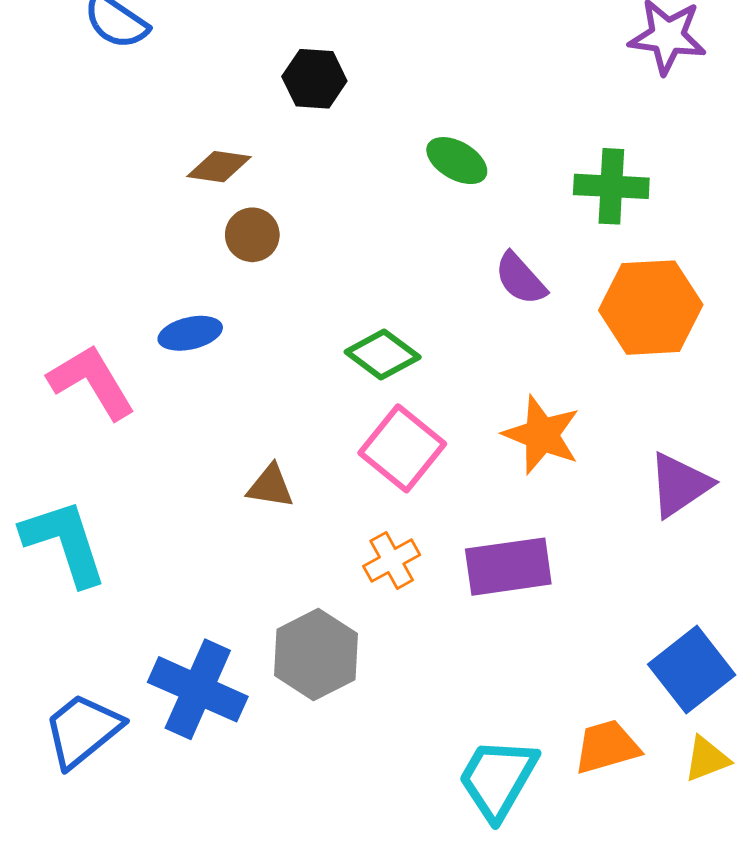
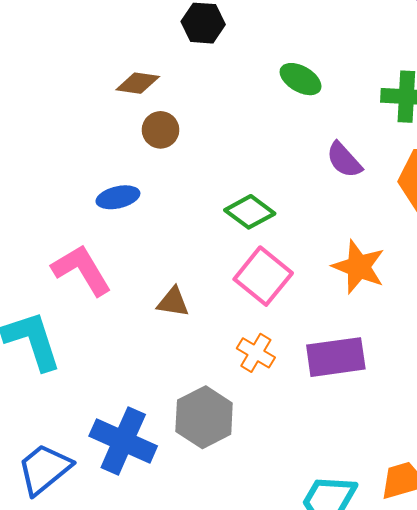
pink L-shape: (92, 382) -> (82, 270), moved
orange cross: (392, 561) -> (256, 353), turned -30

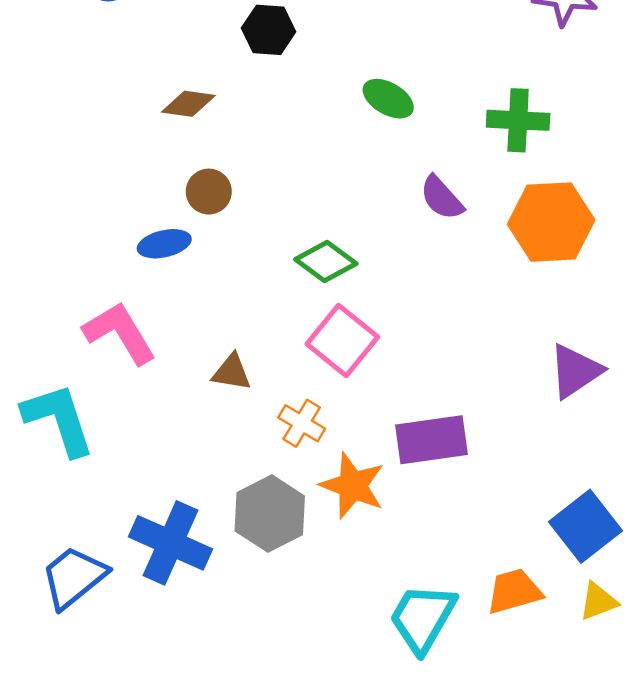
brown circle: (161, 130) -> (209, 192), moved
orange star: (359, 267) -> (353, 486), moved
orange cross: (256, 353) -> (302, 423), moved

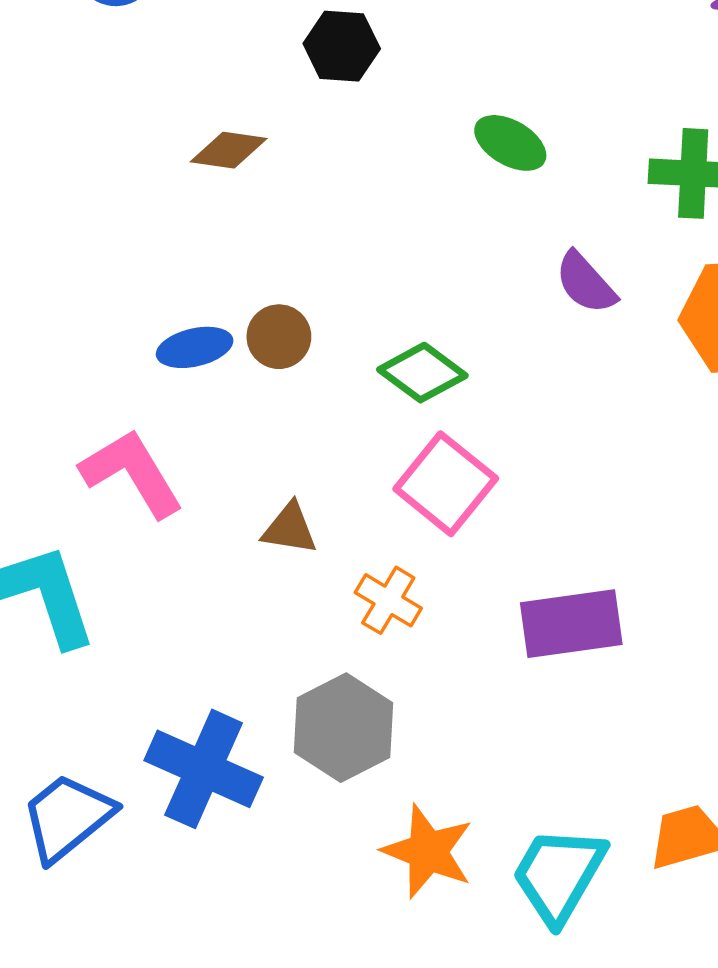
brown circle: (209, 192) -> (279, 337), moved
orange star: (353, 486) -> (428, 851), moved

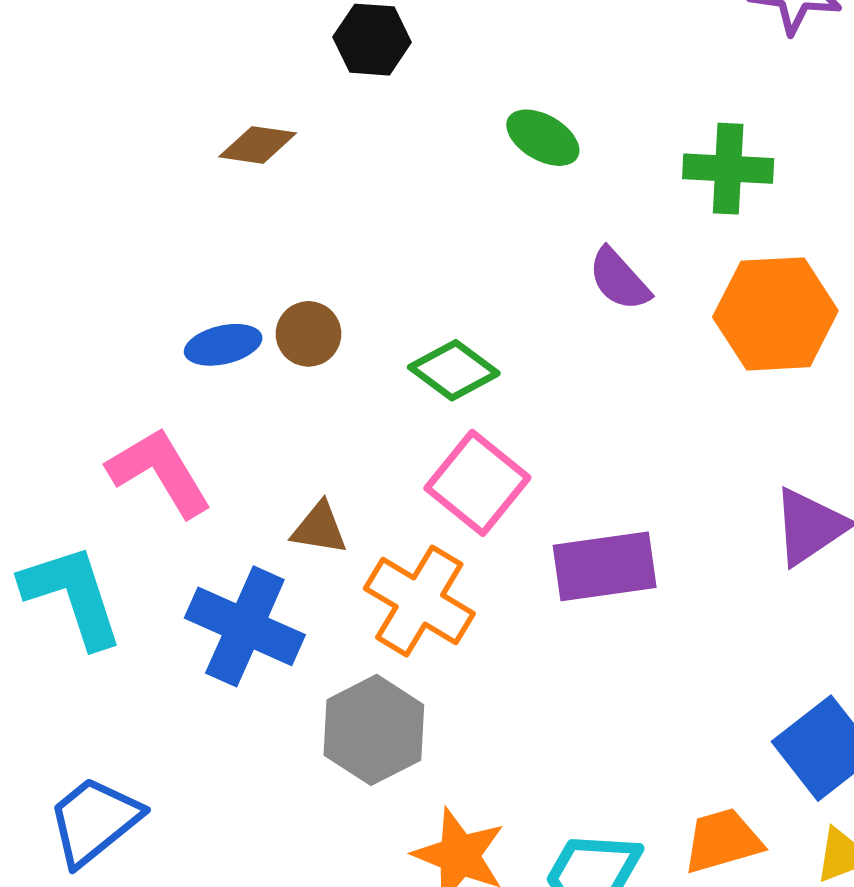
orange cross: (388, 600) -> (419, 601), size x1.6
purple rectangle: (571, 624) -> (605, 566), moved
blue cross: (204, 769) -> (245, 626), moved

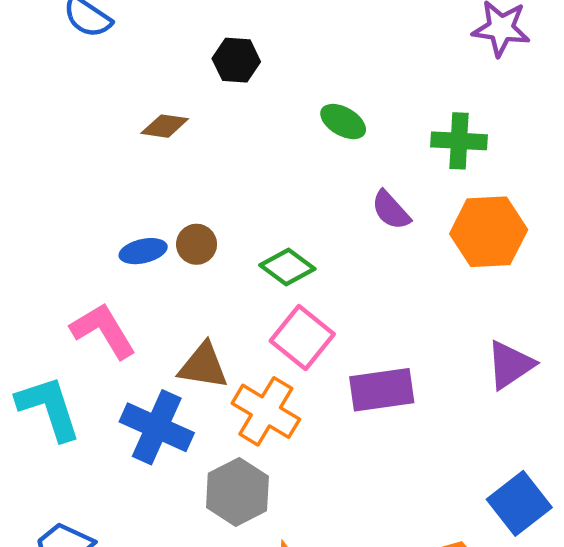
brown triangle: (319, 528) -> (203, 366), size x1.4

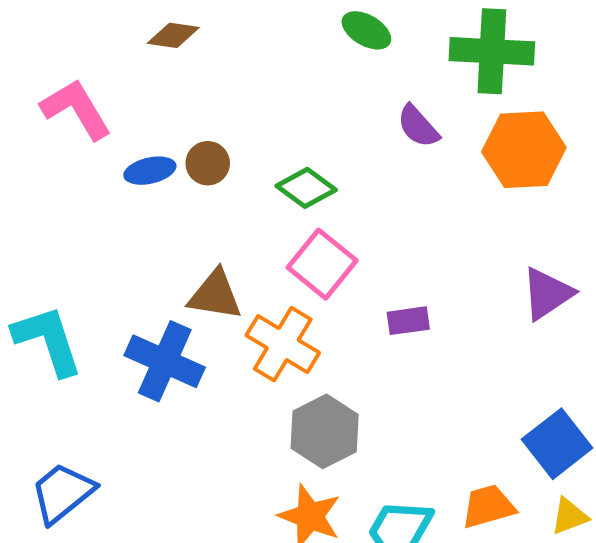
green cross: (459, 141) -> (492, 51), size x1.4
pink L-shape: (103, 331) -> (76, 109), moved
purple rectangle: (382, 390) -> (408, 321), size x0.6
gray hexagon: (237, 492) -> (325, 431), moved

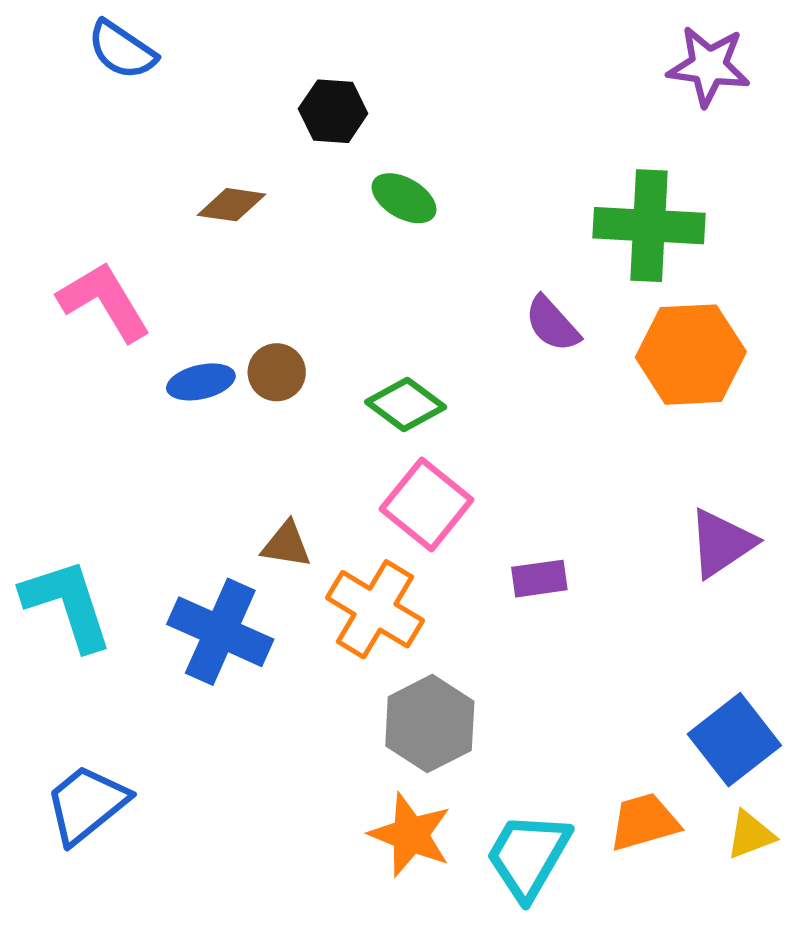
green ellipse: (366, 30) -> (404, 198), moved
brown triangle: (215, 295) -> (286, 545), size x0.7

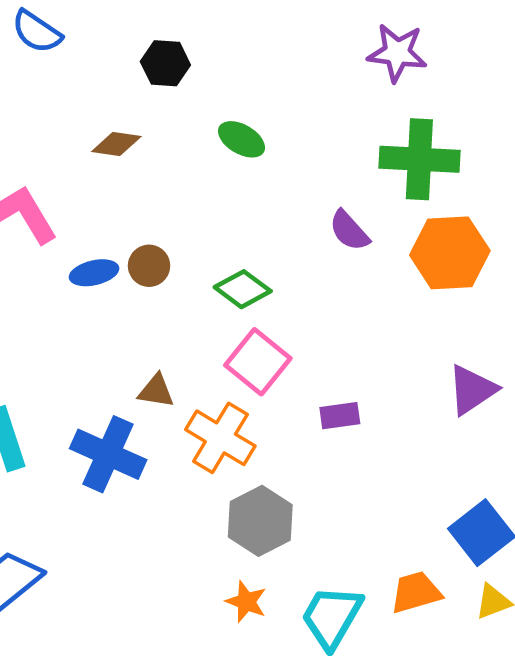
purple star: (709, 66) -> (397, 53), moved
black hexagon: (333, 111) -> (165, 63), moved
orange star: (410, 835) -> (246, 602), size x0.7

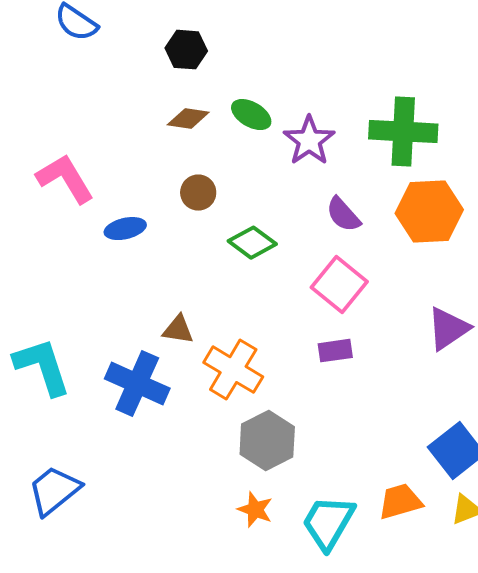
purple star: (397, 53) -> (309, 141), moved, turned 30
brown diamond: (116, 144) -> (188, 119), moved
purple semicircle: (349, 231) -> (343, 215), moved
brown circle: (149, 266) -> (198, 193), moved
pink square: (258, 362) -> (339, 285), moved

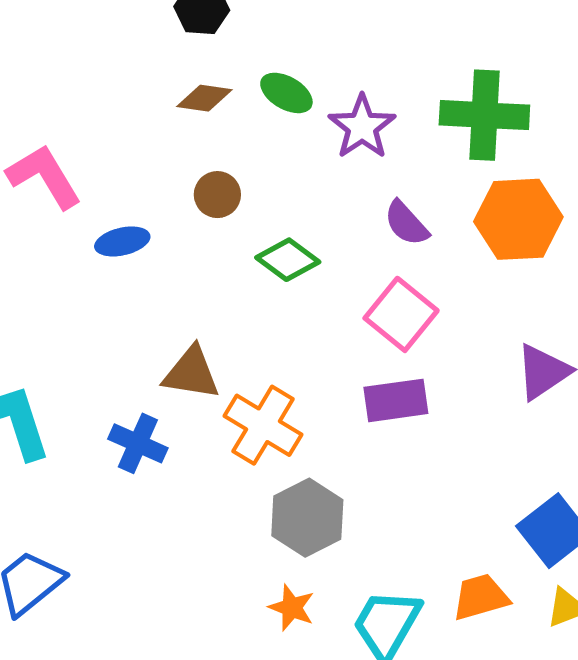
brown triangle: (178, 330) -> (191, 373), size x1.4
purple rectangle: (335, 351) -> (396, 400), size x1.4
blue cross: (137, 384) -> (138, 443), size x0.7

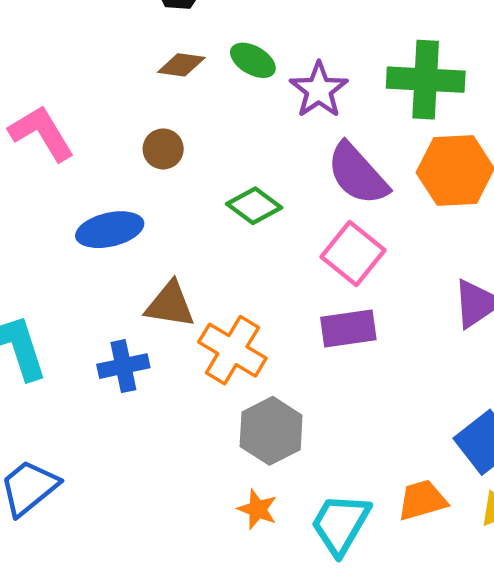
brown circle: (217, 195) -> (163, 149), moved
purple semicircle: (406, 223) -> (357, 174), size x1.6
blue ellipse: (122, 241) -> (110, 230), moved, size x1.4
blue cross: (138, 443) -> (123, 366), turned -36

